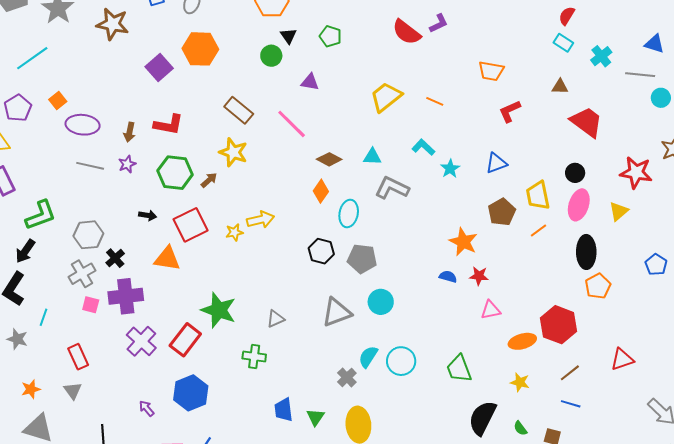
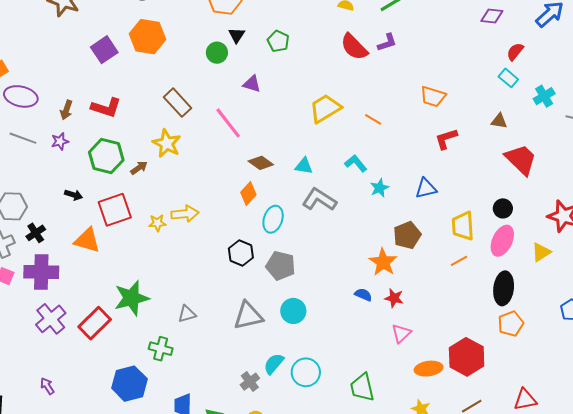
brown pentagon: (502, 212) -> (407, 235), moved
green star: (219, 310) -> (132, 298), turned 30
pink triangle: (491, 310) -> (401, 333), turned -40
blue hexagon: (191, 393) -> (129, 384), moved

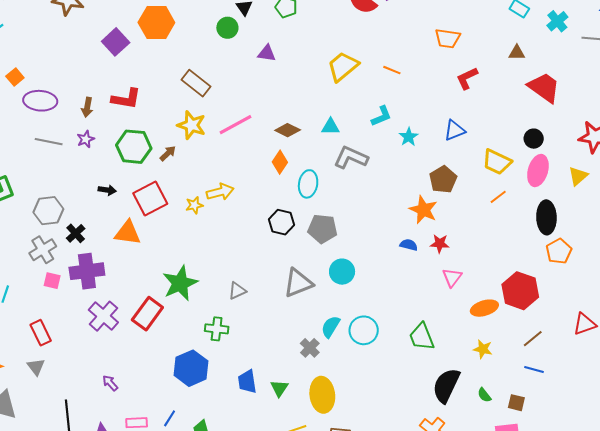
pink line: (228, 123) -> (235, 125), moved, turned -72
cyan L-shape: (356, 163) -> (381, 116), turned 115
yellow trapezoid: (463, 226) -> (497, 162), turned -52

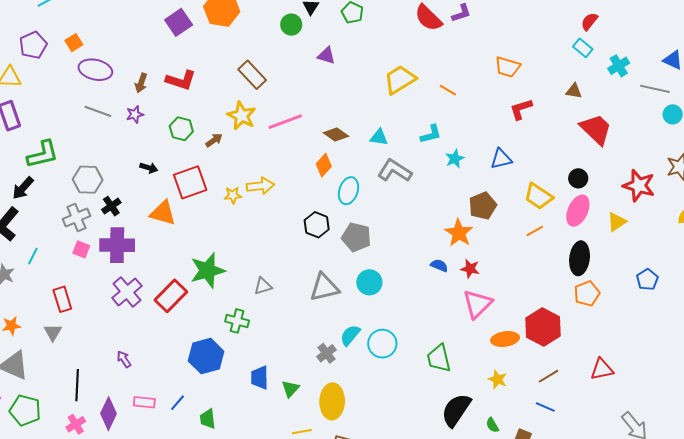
green hexagon: (134, 147) -> (181, 129), size x0.7
pink triangle: (452, 277) -> (477, 304), size x1.5

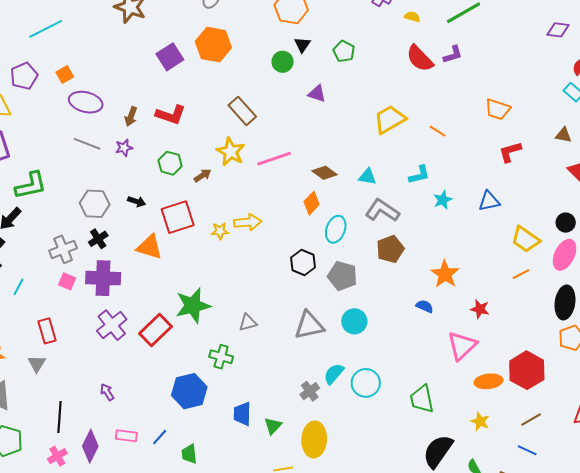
gray hexagon: (88, 180) -> (95, 204), moved
brown pentagon: (483, 206) -> (390, 249), moved
red star: (470, 269) -> (480, 309), moved

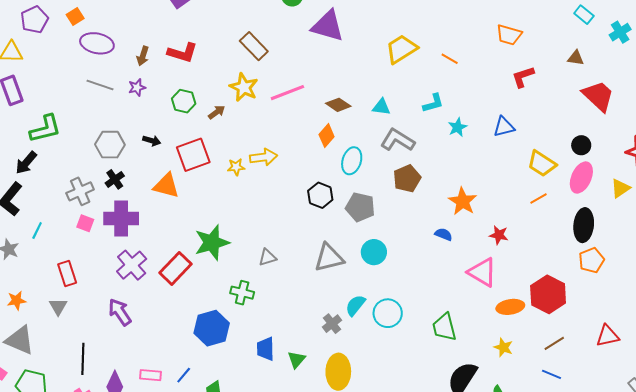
purple triangle: (317, 94) -> (328, 26), size x1.8
pink triangle: (462, 346) -> (482, 272), turned -44
purple arrow: (107, 392) -> (120, 312), moved, size x1.6

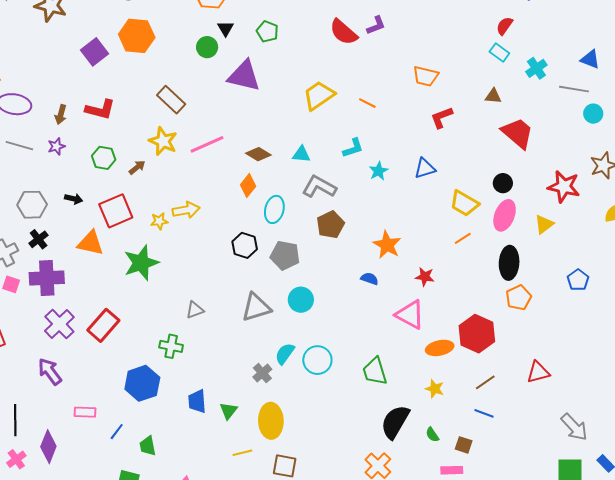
green star: (212, 243) -> (141, 263), moved
pink rectangle: (150, 375) -> (85, 412), moved

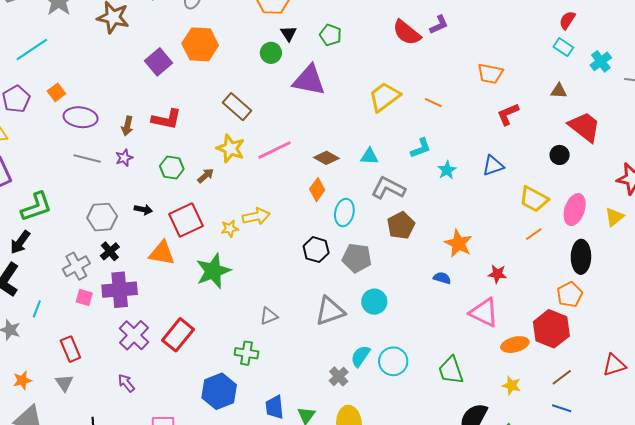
black circle: (503, 183) -> (560, 155), moved
orange pentagon: (519, 298) -> (570, 294), moved
purple arrow: (50, 371) -> (126, 383), size x0.7

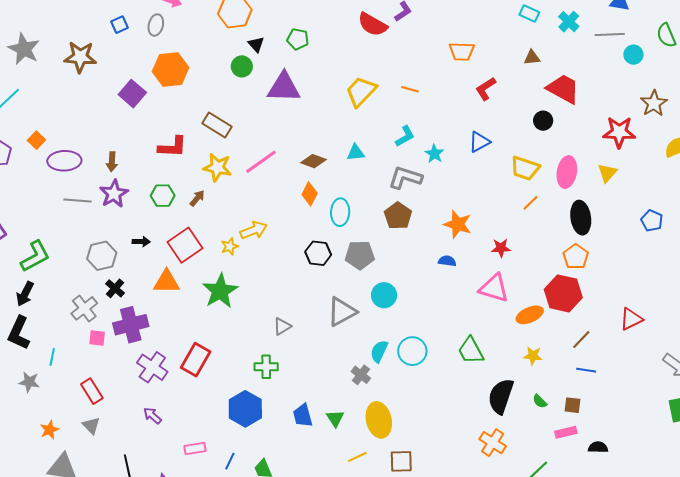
red L-shape: (167, 119) -> (172, 147), moved
purple star: (124, 158) -> (114, 194), size x1.6
gray L-shape: (388, 188) -> (405, 178), moved

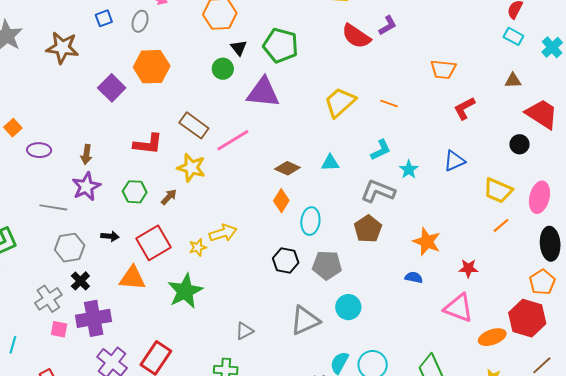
green pentagon: (298, 39) -> (281, 45), size x1.6
purple ellipse: (64, 161) -> (39, 150), size x0.7
pink line: (261, 162) -> (233, 140), moved
gray line: (77, 200) -> (53, 207), moved

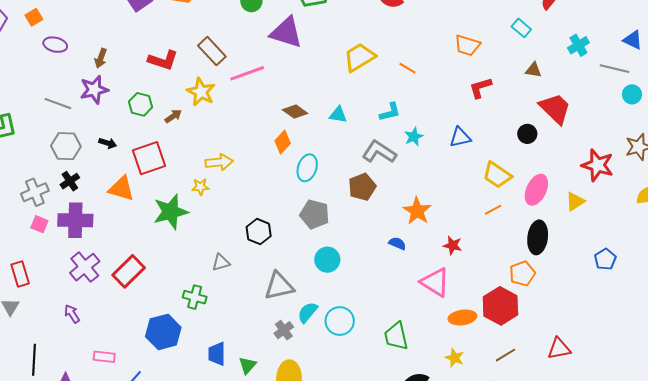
cyan rectangle: (513, 36) -> (521, 28), moved
yellow star: (198, 247) -> (200, 187), moved
black hexagon: (286, 261) -> (259, 232), moved
gray triangle: (305, 321) -> (279, 286), moved

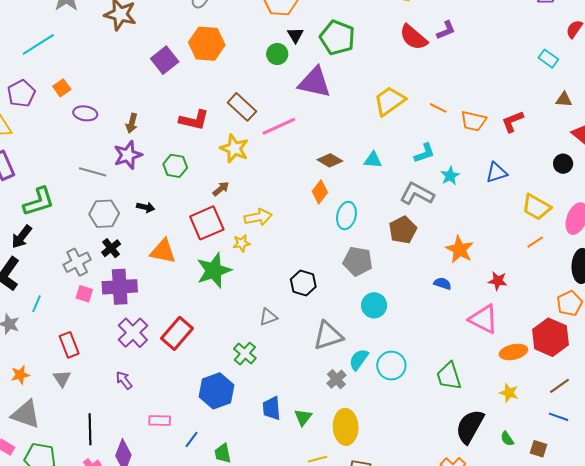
orange trapezoid: (467, 45) -> (473, 121), moved
brown arrow: (173, 116) -> (221, 189), moved
red square: (149, 158) -> (207, 223), moved
green cross: (195, 297) -> (245, 354), turned 30

